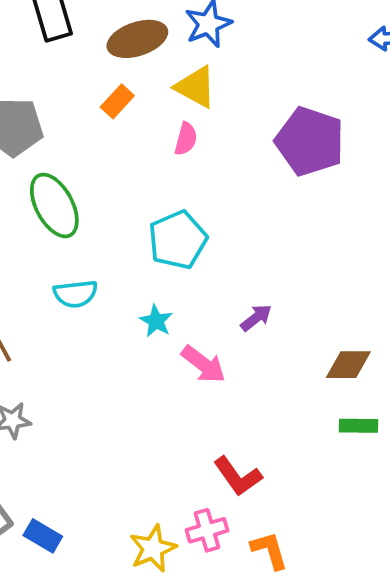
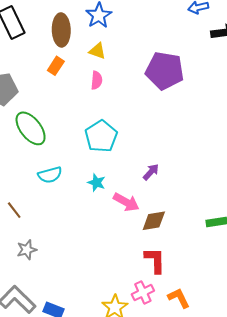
brown ellipse: (137, 39) -> (61, 30), turned -64
yellow triangle: (196, 87) -> (97, 51), size x0.7
brown diamond: (348, 365) -> (154, 221), moved
red L-shape: (238, 476) -> (155, 260), turned -136

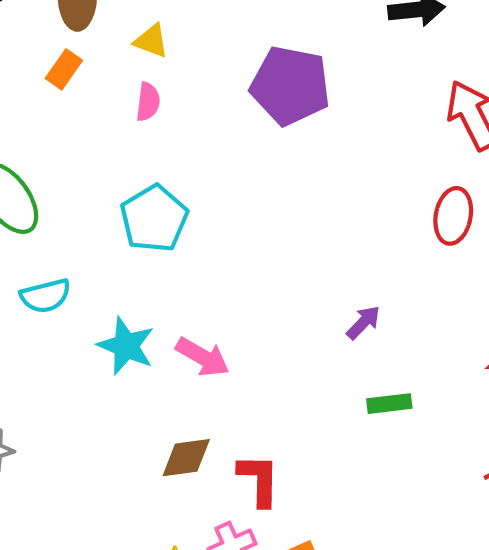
purple arrow: (151, 172) -> (363, 323), moved
cyan star: (96, 183) -> (126, 346), moved, size x1.5
brown diamond: (154, 221) -> (186, 458), moved

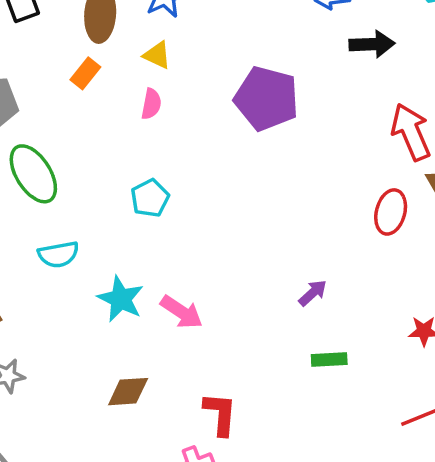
cyan pentagon: (154, 219) -> (150, 198), size x0.7
brown diamond: (186, 458) -> (128, 392), moved

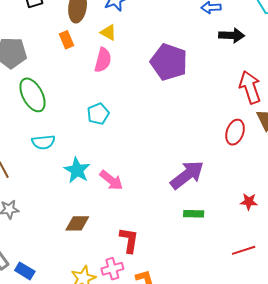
orange rectangle: (85, 73) -> (67, 40), turned -66
pink semicircle: (151, 104) -> (103, 60), size x1.4
purple arrow: (313, 293) -> (187, 175), size x2.0

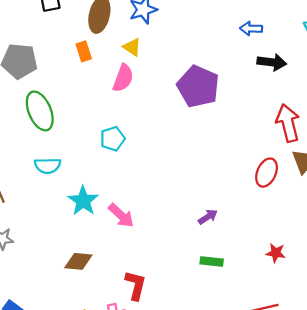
purple arrow: (187, 175) -> (208, 217), size x0.5

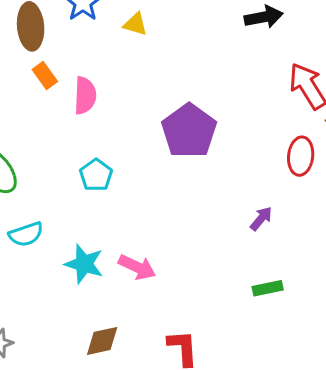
yellow triangle: (132, 47) -> (135, 24), moved
orange rectangle: (84, 51) -> (45, 75), moved
purple pentagon: (198, 86) -> (189, 131), moved, turned 30
purple arrow: (208, 217) -> (261, 219), moved

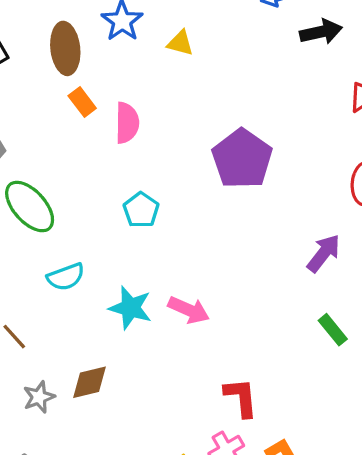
purple arrow: (261, 219) -> (324, 253), size x1.4
green rectangle: (268, 288) -> (333, 330), turned 64
brown diamond: (102, 341) -> (90, 382), moved

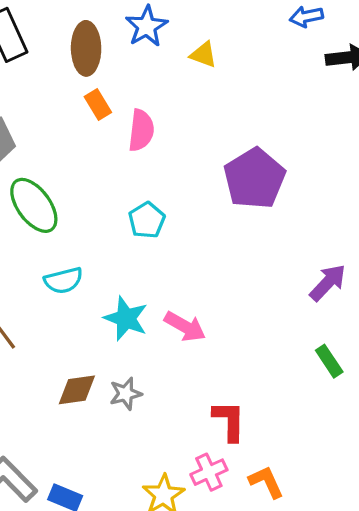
gray star: (39, 397) -> (126, 394), moved

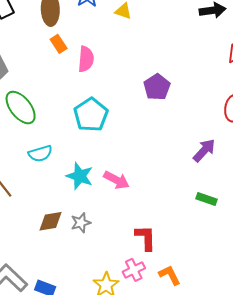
purple pentagon: (254, 179) -> (157, 87), size x0.7
cyan pentagon: (147, 220) -> (91, 115), size x1.5
green rectangle: (329, 361) -> (206, 199), turned -36

